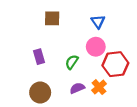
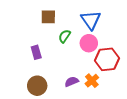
blue triangle: (98, 22) -> (91, 20), size x1.5
green semicircle: (72, 62) -> (65, 36), moved

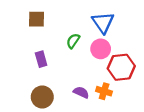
brown square: (48, 17) -> (37, 19), moved
orange cross: (92, 81) -> (104, 91), turned -32
purple semicircle: (72, 82) -> (81, 92), turned 48

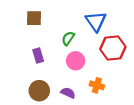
pink circle: (101, 49) -> (76, 61), moved
red hexagon: (121, 67) -> (113, 48), moved
purple semicircle: (81, 92) -> (68, 93), moved

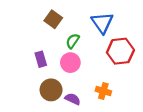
brown square: (34, 18) -> (53, 19), moved, turned 35
pink circle: (76, 61) -> (70, 63), moved
brown circle: (39, 91) -> (51, 90), moved

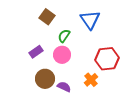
red hexagon: (120, 51) -> (107, 59), moved
purple rectangle: (41, 59) -> (36, 52), turned 72
orange cross: (103, 91) -> (91, 80), turned 32

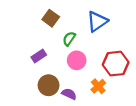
blue triangle: (90, 20) -> (97, 21), turned 30
pink circle: (62, 55) -> (77, 60), moved

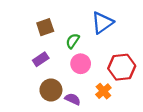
brown square: (51, 18) -> (45, 27), moved, turned 35

